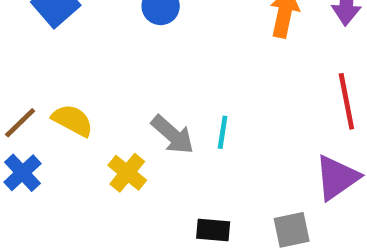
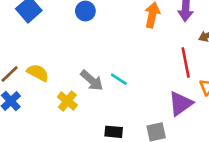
cyan line: (223, 132) -> (119, 79), turned -66

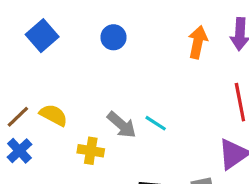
yellow cross: (67, 101) -> (91, 151), turned -30

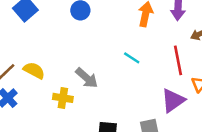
cyan line: (156, 123) -> (132, 58), moved

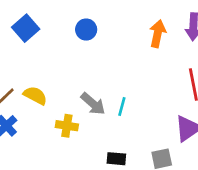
cyan line: (132, 58) -> (122, 106), moved, turned 72

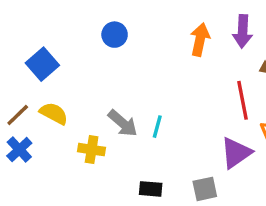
blue square: (26, 28) -> (42, 64), moved

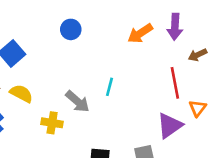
orange arrow: (200, 40) -> (140, 33), turned -135
cyan line: (157, 127) -> (109, 87), moved

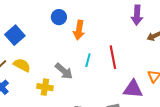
orange arrow: (140, 33) -> (79, 30), moved, turned -48
red line: (175, 83) -> (113, 57), moved
purple triangle: (170, 126) -> (133, 89), turned 40

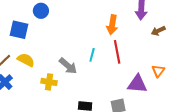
blue circle: (59, 17) -> (41, 11), moved
orange arrow: (79, 30) -> (112, 25), moved
blue square: (15, 35) -> (19, 30), turned -36

